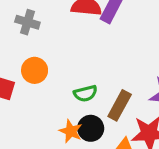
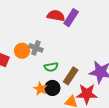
gray cross: (27, 22) -> (36, 48), moved

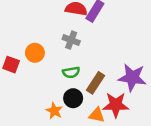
gray cross: (36, 48) -> (71, 40), moved
orange star: (40, 89) -> (54, 111), moved

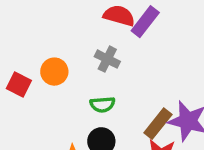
brown rectangle: (96, 83) -> (158, 124), moved

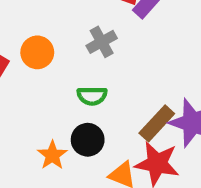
gray cross: (107, 59) -> (102, 42), turned 30

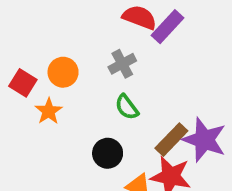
green semicircle: (92, 96) -> (127, 107), moved, turned 52
orange star: (52, 155) -> (49, 111), moved

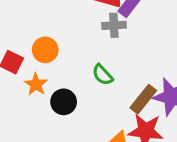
gray cross: (122, 64) -> (114, 25), moved, turned 30
black circle: (108, 153) -> (64, 102), moved

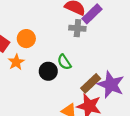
black circle: (64, 102) -> (48, 71), moved

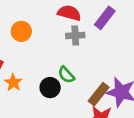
purple rectangle: (92, 14) -> (105, 18), moved
orange circle: (26, 39) -> (21, 31), moved

